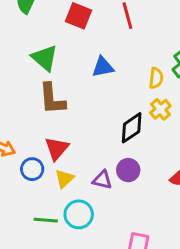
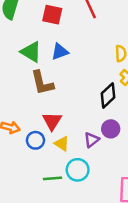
blue triangle: (103, 67) -> (60, 52), moved
yellow triangle: (64, 179) -> (62, 144), turned -35
purple triangle: (102, 180) -> (92, 140), turned -42

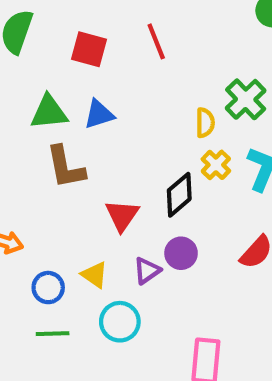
green triangle: (31, 52) -> (49, 112), turned -40
red triangle: (52, 121) -> (122, 215), moved
blue circle: (35, 140) -> (48, 288), moved
green line: (53, 178) -> (53, 334), moved

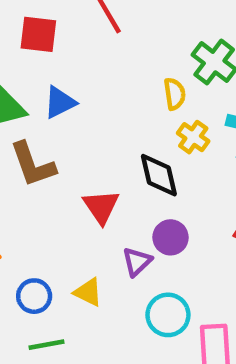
black diamond: (179, 195) -> (159, 175), turned -54
yellow triangle: (95, 275) -> (88, 292), moved
cyan circle: (120, 322) -> (168, 315), moved

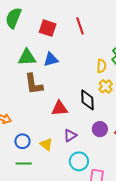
red triangle: (101, 207) -> (60, 108), turned 48
purple circle: (171, 237) -> (100, 129), moved

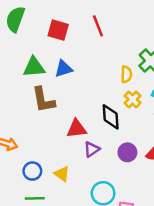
purple triangle: (70, 135) -> (92, 149), moved

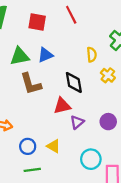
yellow semicircle: (126, 74) -> (92, 55), moved
black diamond: (111, 117) -> (74, 83), moved

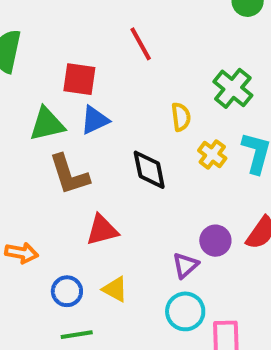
red square: (37, 22) -> (79, 79), moved
red triangle: (62, 106) -> (102, 230), moved
purple triangle: (77, 122) -> (185, 265), moved

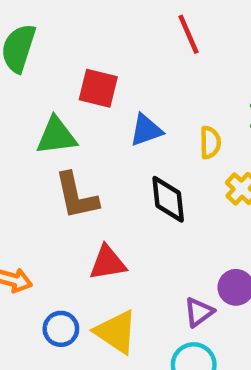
red line: (141, 44) -> (189, 34), moved
blue triangle: (95, 120) -> (146, 130), moved
yellow triangle: (115, 289) -> (116, 332), size x1.5

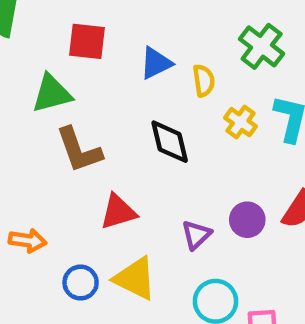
blue triangle: (146, 130) -> (156, 63), moved
purple triangle: (199, 312) -> (196, 235), moved

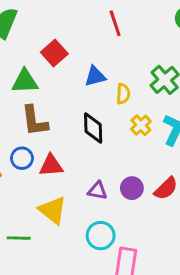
red square: (87, 41) -> (54, 53), turned 30
purple triangle: (196, 235) -> (97, 191), turned 42
blue circle: (81, 283) -> (22, 158), moved

